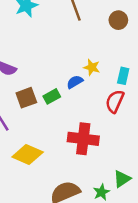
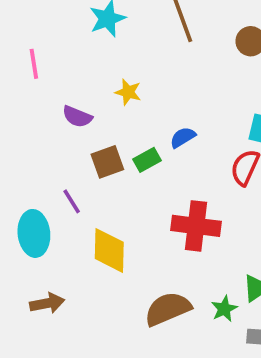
yellow star: (92, 67) -> (128, 92), moved
yellow diamond: (28, 155) -> (109, 250), turned 68

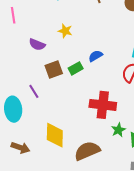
yellow diamond: (109, 250) -> (55, 135), moved
brown arrow: (47, 303) -> (20, 148), turned 30
green star: (224, 309) -> (118, 130), moved

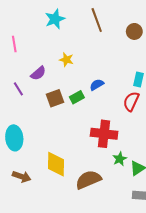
purple semicircle: (37, 44) -> (38, 73), turned -63
purple line: (34, 91) -> (18, 89), moved

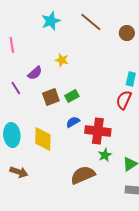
brown line: (97, 20) -> (91, 22), turned -30
blue semicircle: (97, 85) -> (73, 122), moved
green star: (120, 159) -> (105, 155), moved
yellow diamond: (56, 164) -> (43, 139), moved

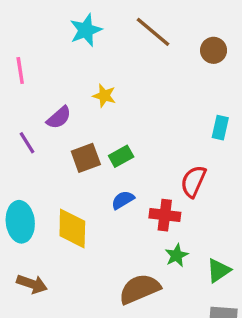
red semicircle: (124, 100) -> (193, 181), moved
red cross: (98, 131) -> (165, 215), size x0.7

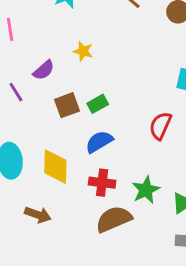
blue semicircle: (123, 200) -> (99, 142), size x1.4
red cross: (165, 215) -> (102, 183), moved
green star: (177, 255) -> (146, 190), size x1.4
brown arrow: (32, 284) -> (38, 215), moved

